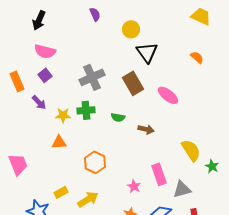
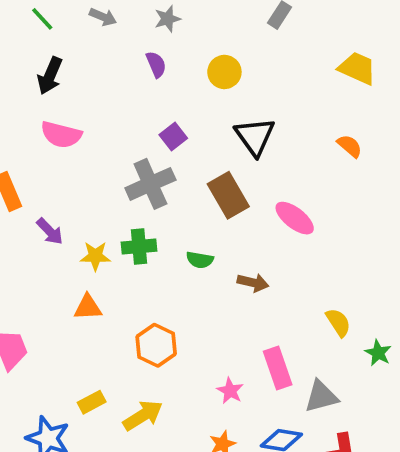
yellow circle: (131, 29) -> (224, 72), moved
purple square: (45, 75) -> (173, 136), moved
yellow semicircle: (191, 150) -> (338, 322), size x0.7

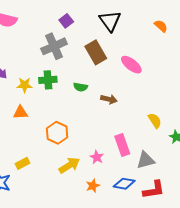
yellow arrow: (143, 415) -> (69, 165), moved

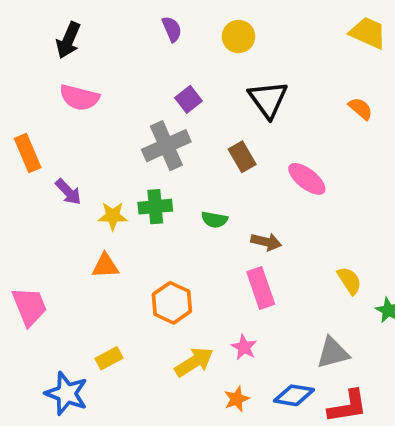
brown rectangle: (96, 52) -> (242, 157), size x0.7
pink rectangle: (122, 145) -> (261, 288), moved

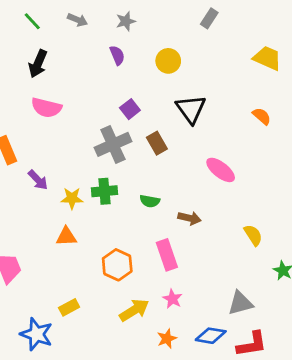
brown rectangle: (242, 157) -> (157, 143), moved
yellow semicircle: (349, 281) -> (253, 235), moved
pink rectangle: (261, 288) -> (167, 255), moved

